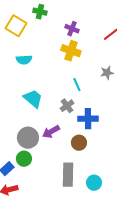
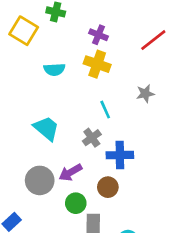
cyan semicircle: (24, 60) -> (54, 69), moved
green circle: (24, 159) -> (76, 203), moved

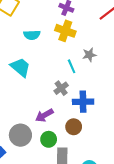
gray star: (145, 94) -> (89, 55), moved
cyan trapezoid: (46, 128) -> (20, 67), moved
gray circle: (40, 180) -> (20, 135), moved

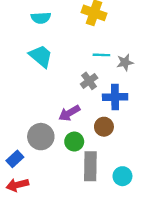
cyan semicircle: (32, 35) -> (41, 18), moved
gray star: (89, 55) -> (125, 62), moved
cyan line: (72, 66) -> (101, 55), turned -64

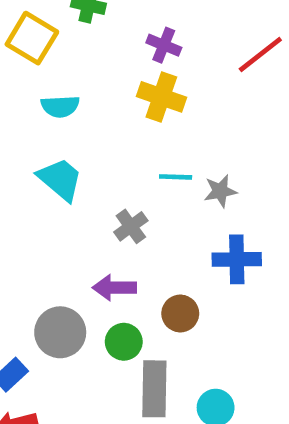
gray cross: (89, 81) -> (131, 226), moved
blue cross: (115, 97) -> (237, 259), moved
purple arrow: (69, 113) -> (114, 288), turned 30

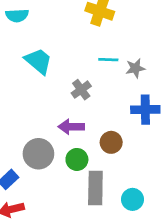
cyan semicircle: (60, 106) -> (17, 15), moved

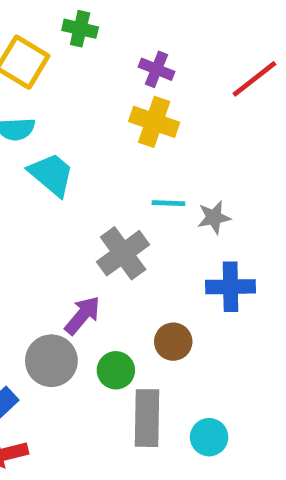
cyan trapezoid: (38, 61) -> (51, 174), moved
gray cross: (81, 90) -> (123, 253), size x1.5
purple arrow: (71, 127) -> (82, 315), moved, turned 130

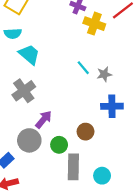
yellow cross: (154, 122) -> (94, 24), moved
cyan line: (168, 203) -> (83, 68), turned 48
gray cross: (123, 253) -> (24, 91), moved

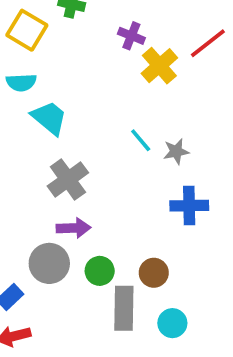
yellow cross: (94, 24) -> (159, 66), turned 30
gray cross: (24, 91) -> (68, 179), moved
purple arrow: (44, 119) -> (74, 228), turned 48
brown circle: (86, 132) -> (154, 273), moved

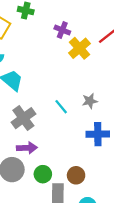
cyan line: (141, 140) -> (61, 107), moved

